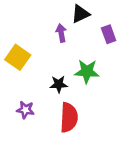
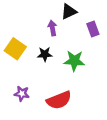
black star: (59, 84) -> (45, 54), moved
red semicircle: (69, 117) -> (59, 100), turned 65

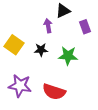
purple star: (22, 94) -> (20, 86), size x1.6
red semicircle: (59, 100) -> (54, 92), turned 40

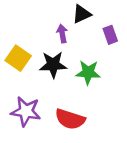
black star: (41, 50) -> (53, 65), size x1.5

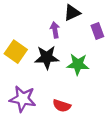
red semicircle: (70, 119) -> (62, 106), size x0.7

